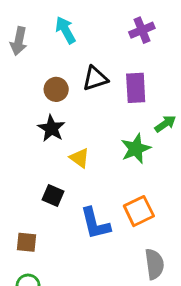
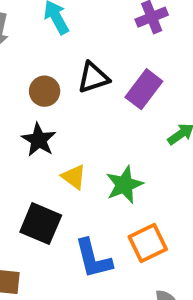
purple rectangle: (136, 88) -> (144, 89), turned 40
green star: (136, 149) -> (124, 185), moved
black square: (53, 195) -> (41, 224), size x1.5

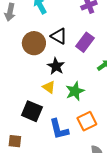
black triangle: (93, 78) -> (59, 36), turned 48
brown circle: (45, 91) -> (34, 43), size x1.5
black star: (39, 140) -> (56, 66), moved

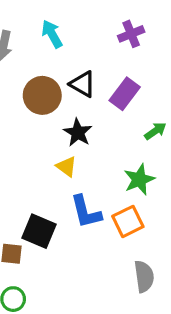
green star: (75, 91) -> (139, 179), moved
black square: (32, 111) -> (39, 231), moved
blue L-shape: (59, 129) -> (86, 212), moved

